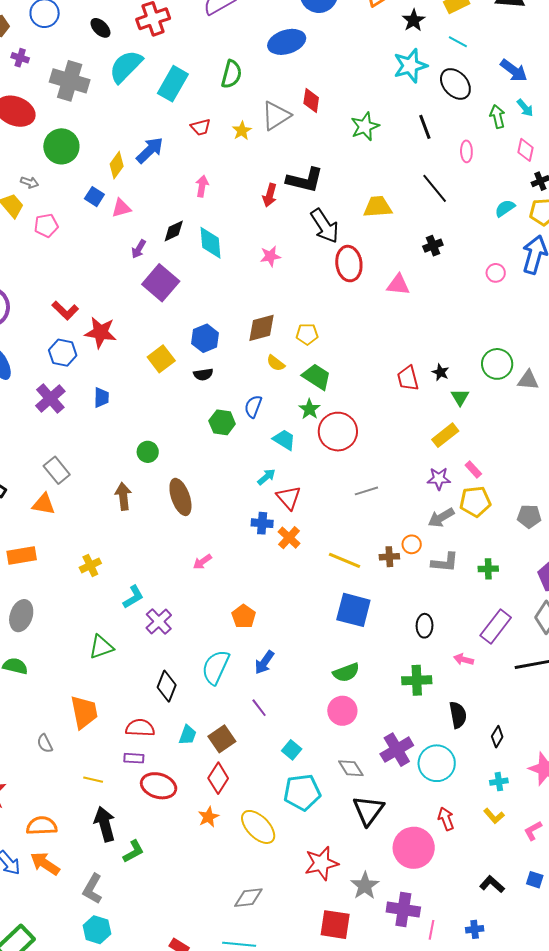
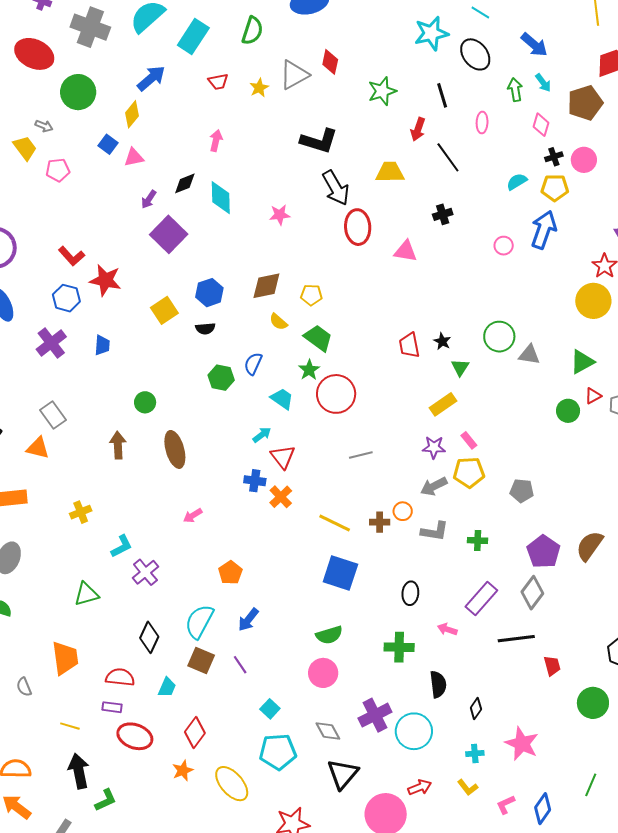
blue arrow: (150, 150) -> (151, 78), moved
red arrow: (270, 195) -> (418, 129), moved
brown square: (222, 739) -> (201, 661), moved, turned -36
red arrow: (446, 819) -> (420, 787), turned 85

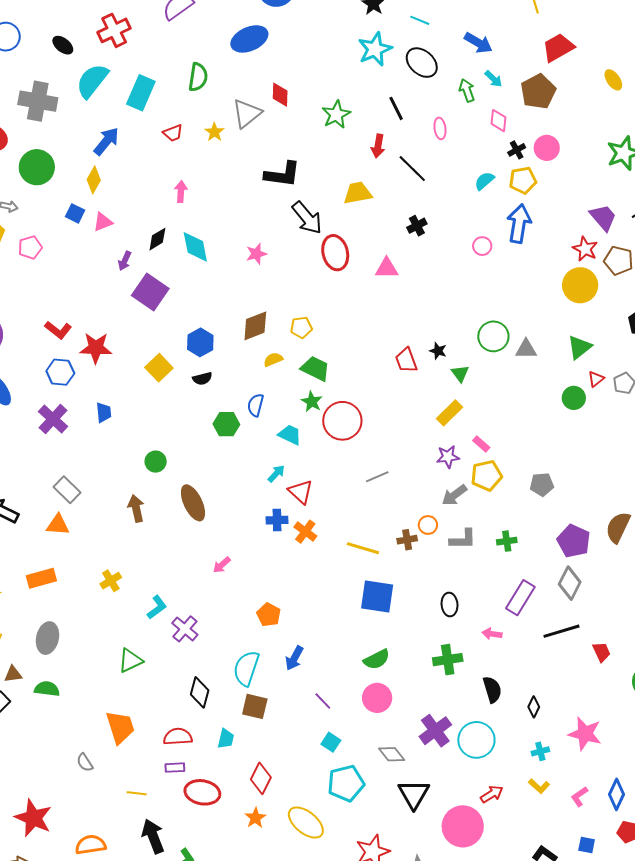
yellow semicircle: (278, 322) -> (273, 359), turned 126
purple line: (240, 665) -> (323, 701), moved

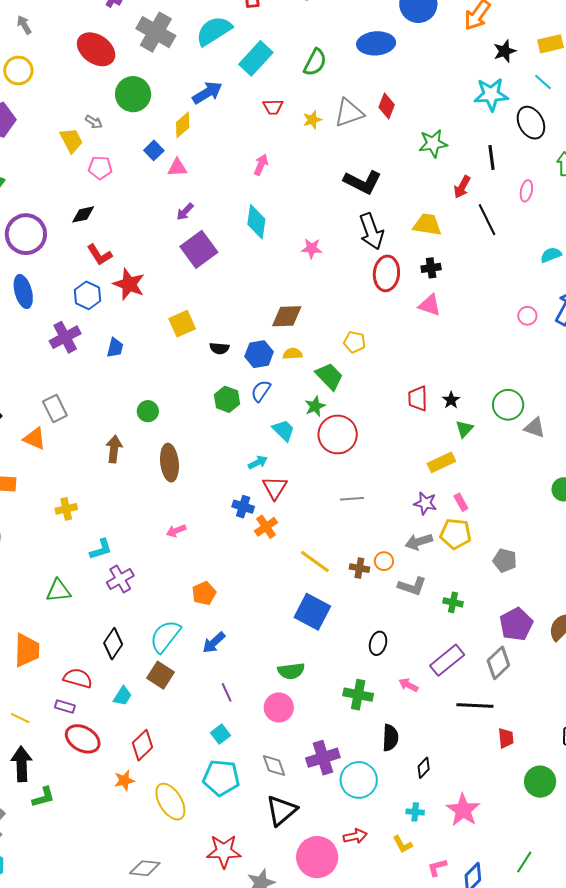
black cross: (417, 226) -> (431, 268), moved
black diamond: (157, 239) -> (83, 214), moved
yellow pentagon: (301, 327) -> (354, 342), moved
blue hexagon: (200, 342) -> (259, 354), moved

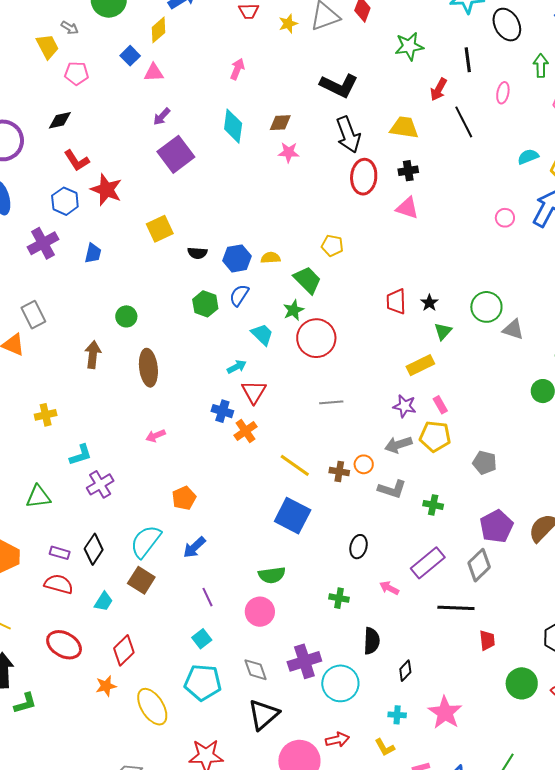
brown diamond: (287, 316) -> (280, 123), moved, size x0.7
green cross: (358, 695) -> (339, 598), size x0.7
purple rectangle: (65, 706) -> (60, 553), moved

